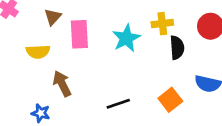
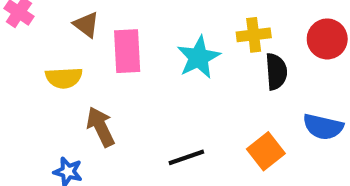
brown triangle: (53, 17) -> (86, 25), turned -36

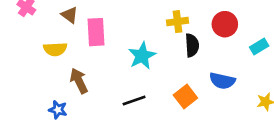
cyan star: (199, 57) -> (142, 56), moved

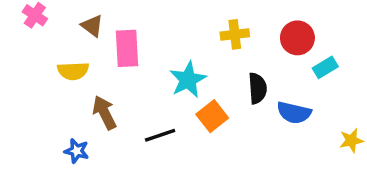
black semicircle: (192, 45) -> (257, 88), moved
cyan rectangle: (259, 47) -> (325, 67), moved
orange square: (185, 97) -> (212, 116), moved
black line: (134, 100) -> (160, 135), moved

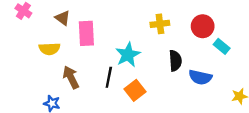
cyan rectangle: (325, 67) -> (222, 46), turned 70
orange square: (212, 116) -> (135, 90), moved
black line: (160, 135) -> (109, 77), moved, turned -60

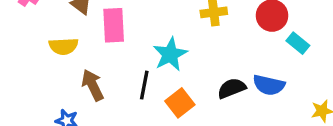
black semicircle: (175, 61) -> (232, 88), moved, turned -108

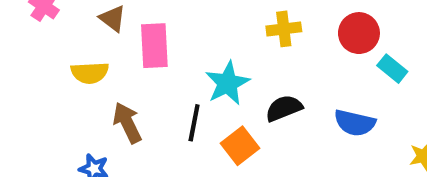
black semicircle: (232, 88) -> (284, 108), moved

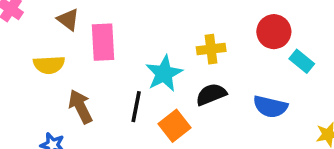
yellow cross: (284, 29) -> (211, 49), moved

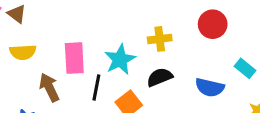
brown triangle: (68, 19) -> (17, 14), moved
pink rectangle: (103, 42) -> (74, 58), moved
cyan rectangle: (302, 61) -> (245, 68), moved

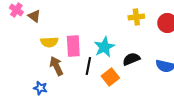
yellow cross: (160, 39) -> (136, 17), moved
yellow semicircle: (23, 52) -> (49, 42), moved

